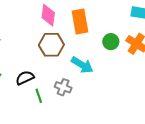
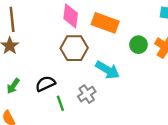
orange rectangle: (80, 21) -> (105, 23), turned -60
gray cross: (63, 87) -> (87, 94), turned 35

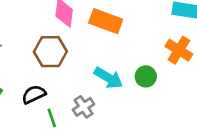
green circle: (138, 45) -> (146, 76), moved
brown hexagon: (74, 48) -> (50, 52), moved

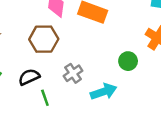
cyan arrow: (108, 78) -> (104, 92), moved, turned -50
gray cross: (84, 107) -> (73, 73), moved

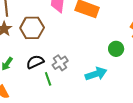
brown hexagon: (44, 39) -> (32, 28), moved
gray cross: (73, 73) -> (60, 63), moved

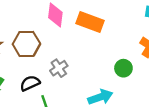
gray cross: (60, 63) -> (59, 68), moved

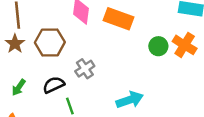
green circle: (123, 68) -> (158, 46), moved

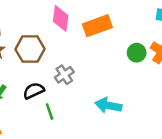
orange rectangle: (118, 19) -> (97, 26), turned -40
cyan arrow: (130, 100) -> (108, 105), turned -150

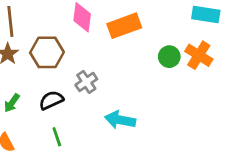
cyan arrow: (108, 105) -> (120, 120), moved
green line: (50, 112) -> (57, 137), moved

